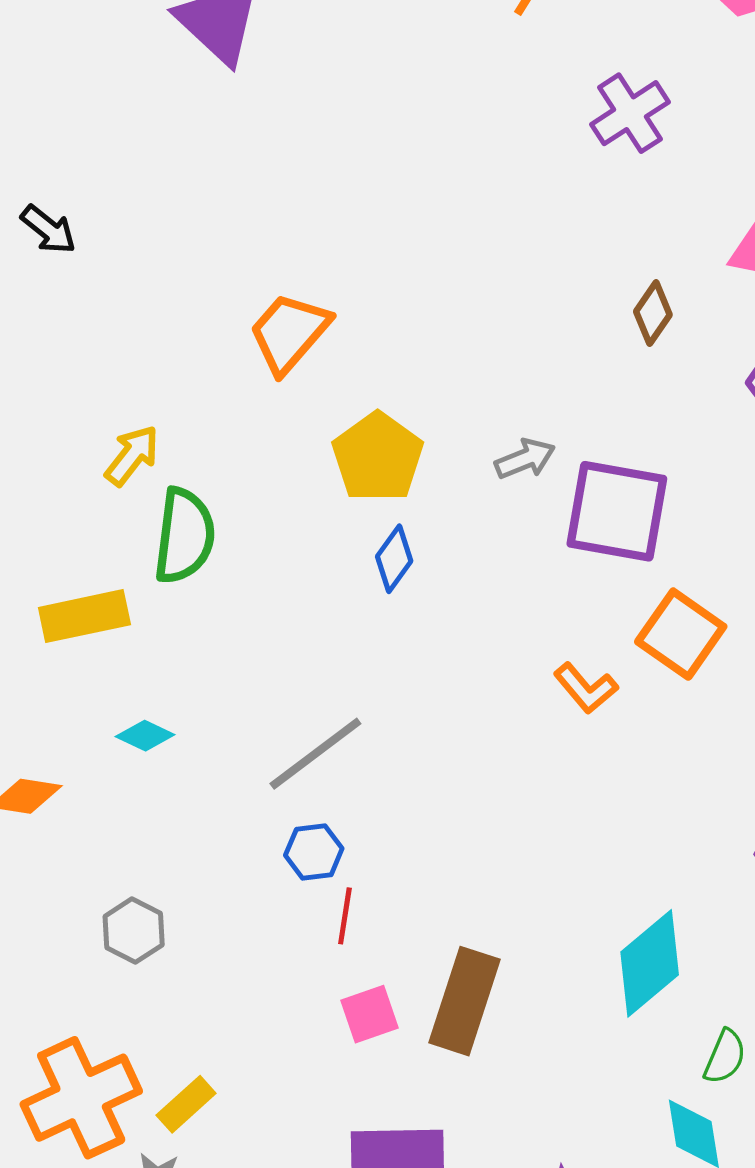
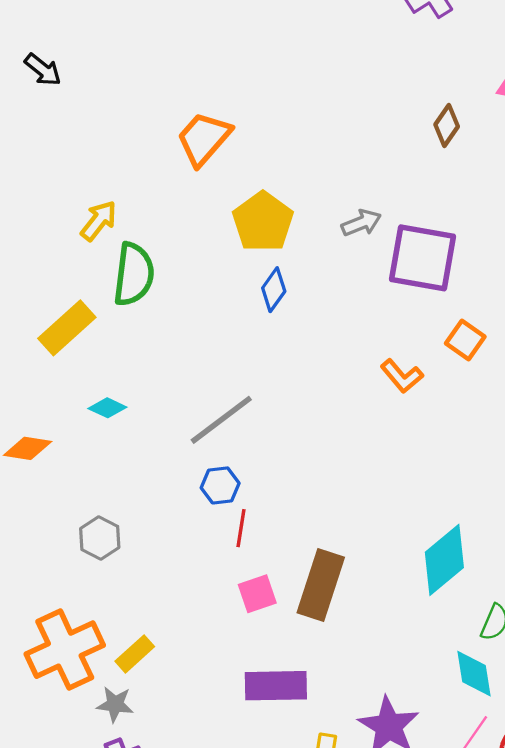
yellow rectangle: (84, 616) -> (67, 328), turned -30
orange square: (681, 634) -> (465, 340), size x0.7

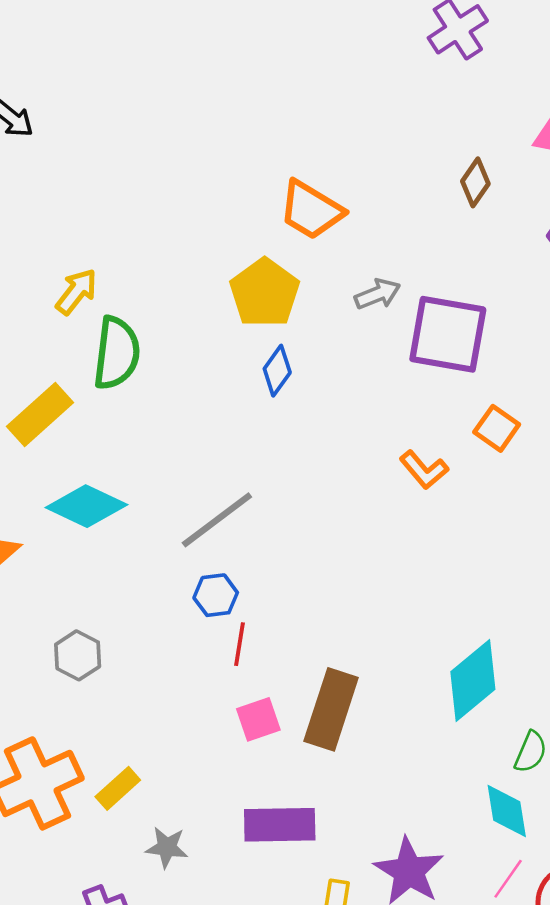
orange trapezoid: (204, 139) -> (311, 210), moved, turned -100
cyan diamond: (107, 408) -> (86, 506), size x1.8
gray star: (115, 704) -> (167, 847), moved

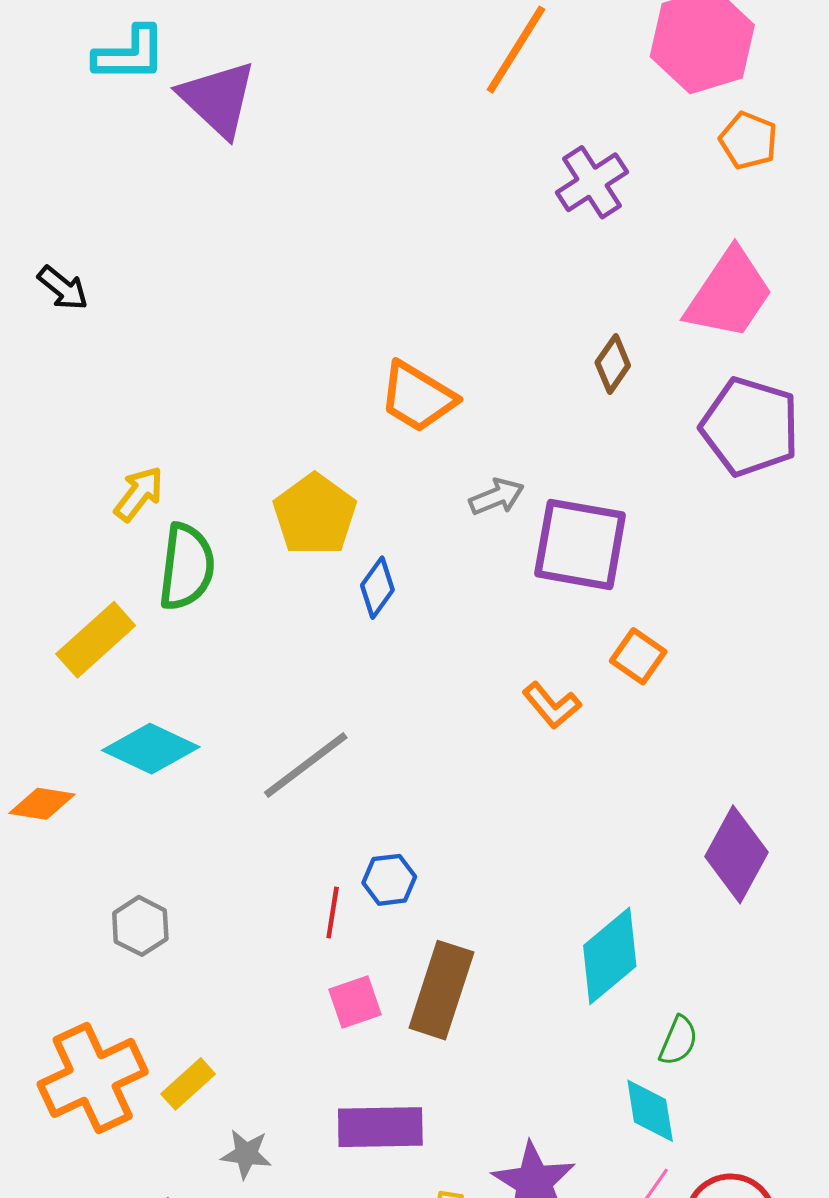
yellow pentagon: (265, 293) -> (315, 515), moved
blue hexagon: (216, 595) -> (389, 880), moved

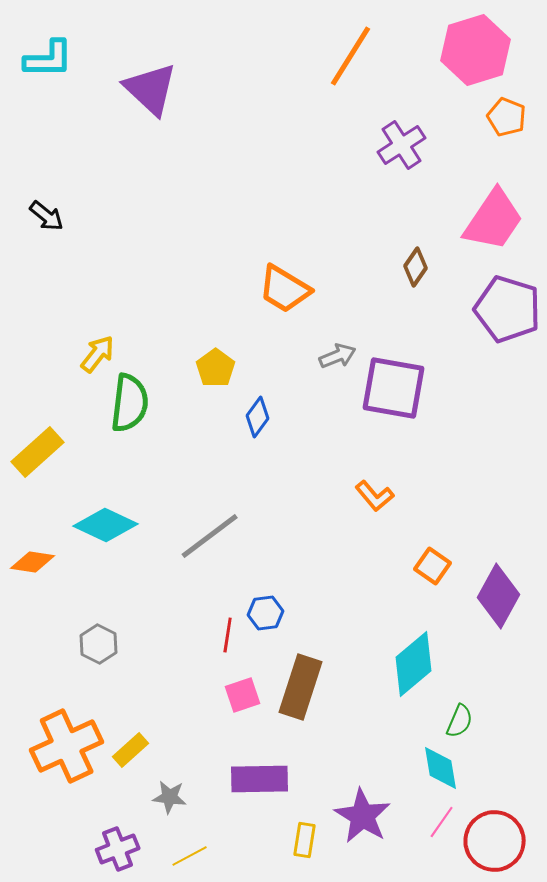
cyan L-shape: (130, 54) -> (49, 59), moved
yellow pentagon: (315, 515) -> (216, 368), size x0.7
yellow rectangle: (96, 640) -> (38, 452), moved
orange square: (638, 656) -> (433, 566), moved

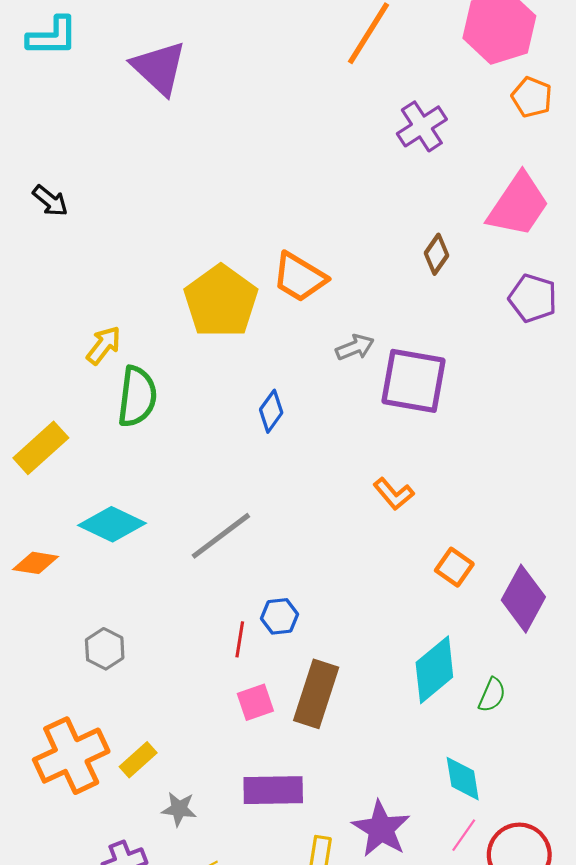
purple pentagon: (508, 309) -> (533, 298), size x0.7
yellow pentagon: (216, 368) -> (221, 301), moved, size x1.8
green semicircle: (460, 721) -> (492, 695), moved

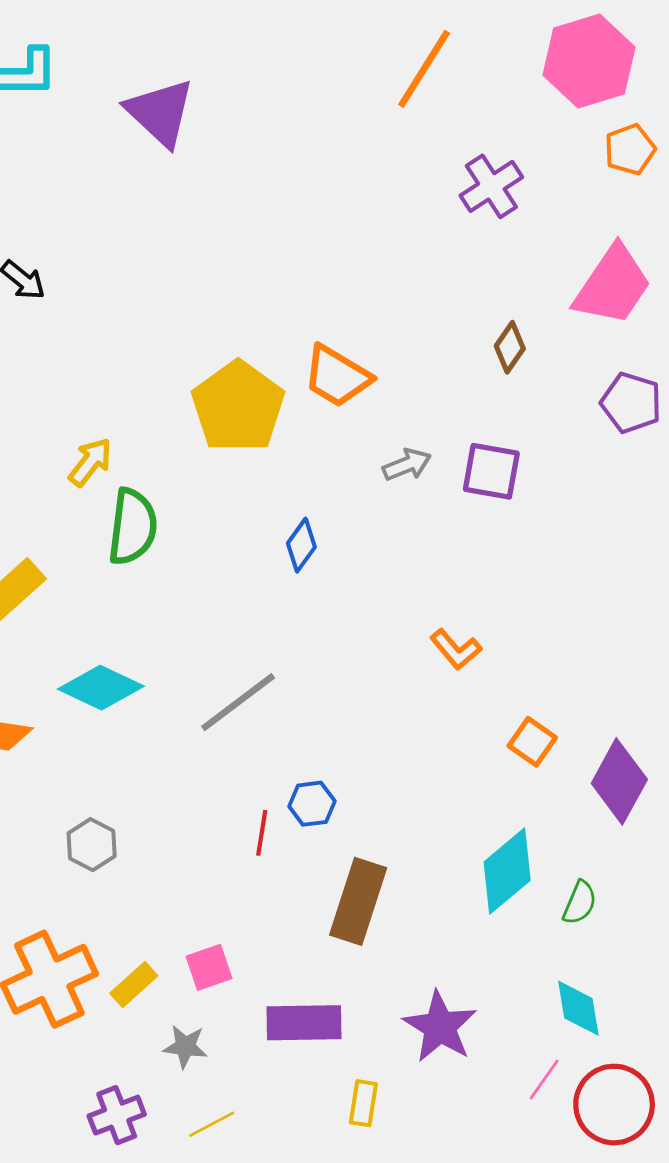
orange pentagon: (532, 97) -> (630, 149), turned 30
purple square: (413, 381) -> (491, 471), moved, size x0.7
pink square: (255, 702) -> (209, 967), moved
cyan diamond: (463, 779) -> (578, 1008), moved
purple star: (381, 829) -> (440, 1027), moved

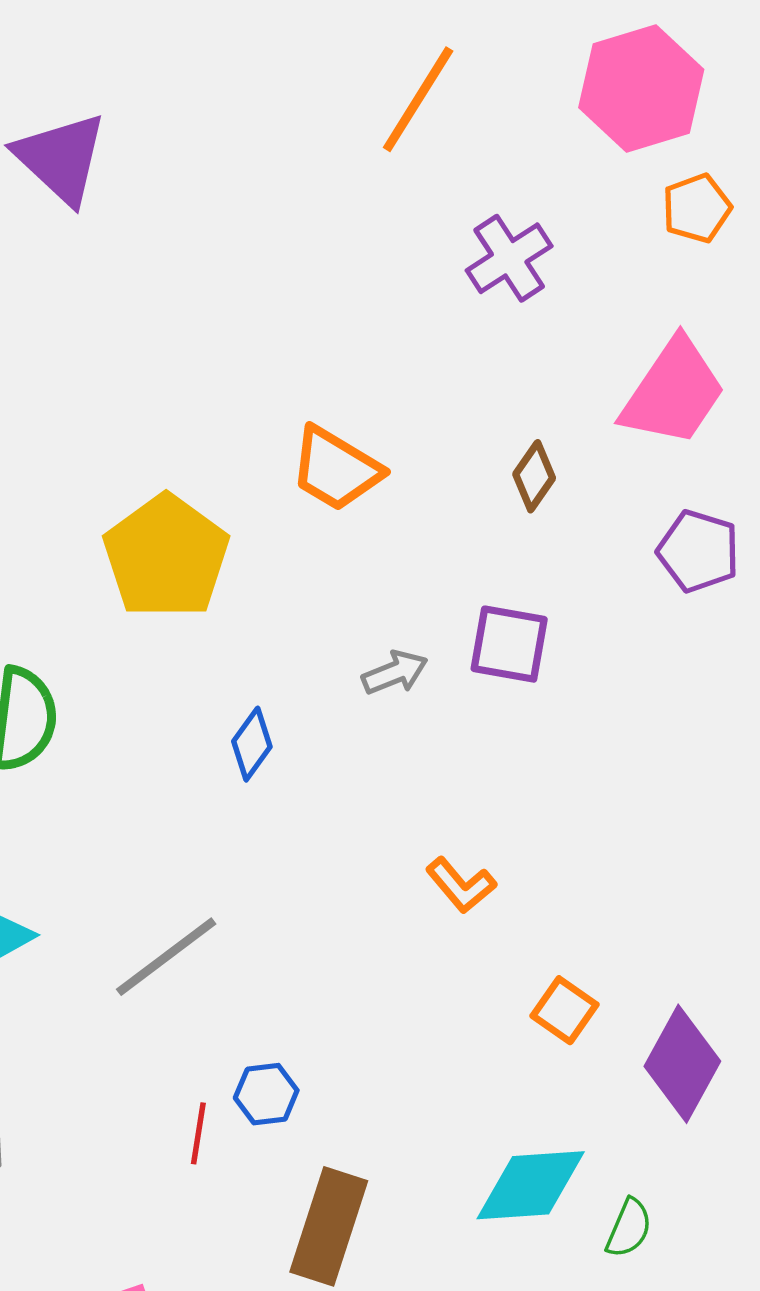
orange trapezoid: (337, 376) -> (336, 469), moved
gray arrow: (407, 465) -> (395, 673), moved
cyan diamond: (507, 871) -> (531, 1185), turned 36

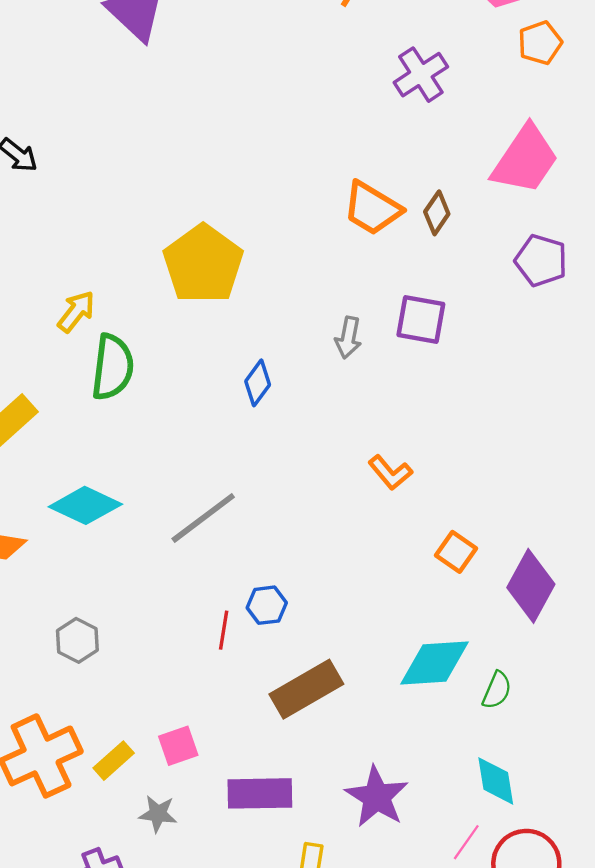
orange trapezoid: (336, 469) -> (372, 208), moved
gray arrow: (395, 673) -> (348, 338), turned 123
brown rectangle: (329, 1226) -> (306, 689), turned 42

